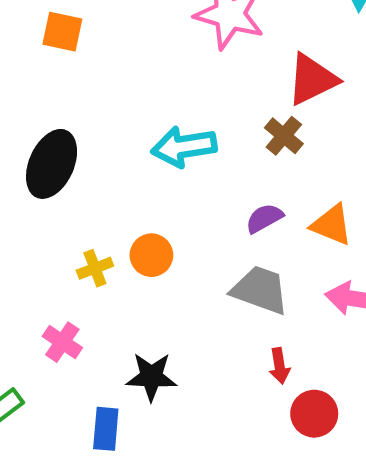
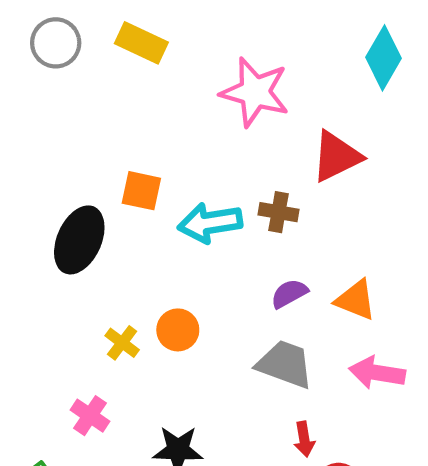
orange square: (62, 32) -> (141, 191), moved
brown cross: (284, 136) -> (279, 212), moved, turned -30
yellow cross: (95, 268) -> (122, 343), turned -32

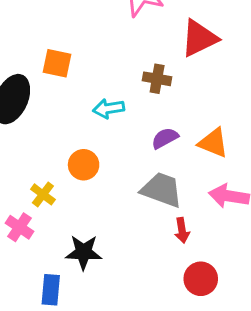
cyan arrow: (210, 223) -> (109, 108), moved, size x0.7
yellow cross: (122, 343) -> (43, 194), moved
red arrow: (304, 439) -> (182, 230), moved

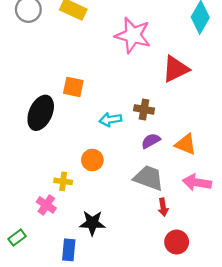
brown cross: (157, 79) -> (144, 109), moved
yellow cross: (43, 194) -> (63, 181), turned -30

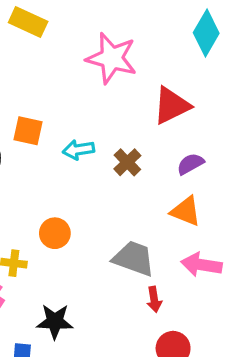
brown cross: (144, 109) -> (127, 162), turned 36
cyan arrow: (110, 120) -> (78, 150), moved
purple semicircle: (151, 141) -> (190, 164), moved

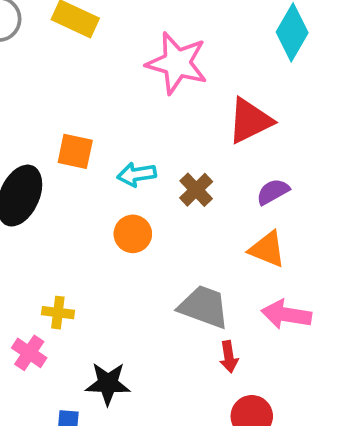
orange circle: (55, 233) -> (133, 234), moved

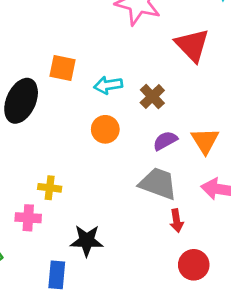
red triangle: (250, 121) -> (192, 45), turned -48
purple semicircle: (273, 192) -> (165, 141), moved
orange triangle: (267, 249) -> (205, 141), turned 36
pink cross: (29, 353) -> (28, 218), turned -30

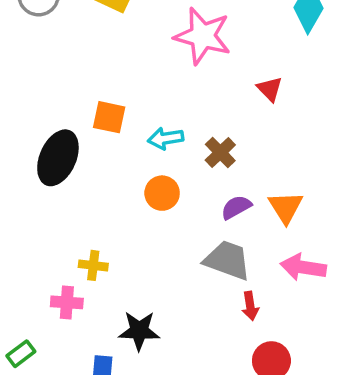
red triangle: (192, 45) -> (270, 89), size x0.6

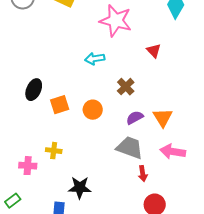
orange square: (109, 117) -> (60, 105), moved, turned -30
cyan arrow: (166, 138) -> (95, 59), moved
black ellipse: (58, 158) -> (34, 90), size x0.7
pink cross: (67, 302) -> (28, 166), moved

